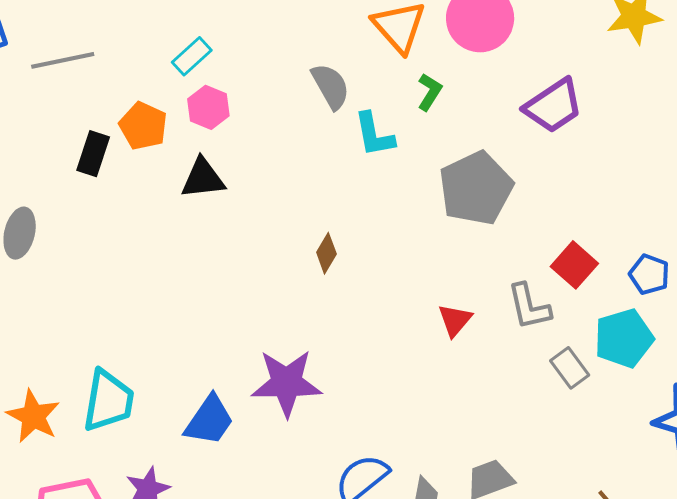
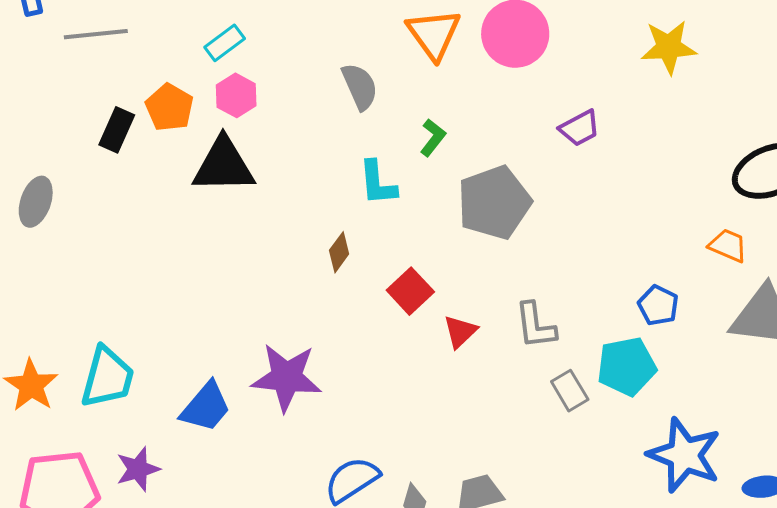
green L-shape: (430, 92) -> (433, 138), moved
purple trapezoid: (553, 106) -> (580, 128), size x0.7
cyan L-shape: (374, 135) -> (378, 183), moved
black triangle: (203, 178) -> (224, 165), size x1.4
red square: (574, 265) -> (410, 291), moved

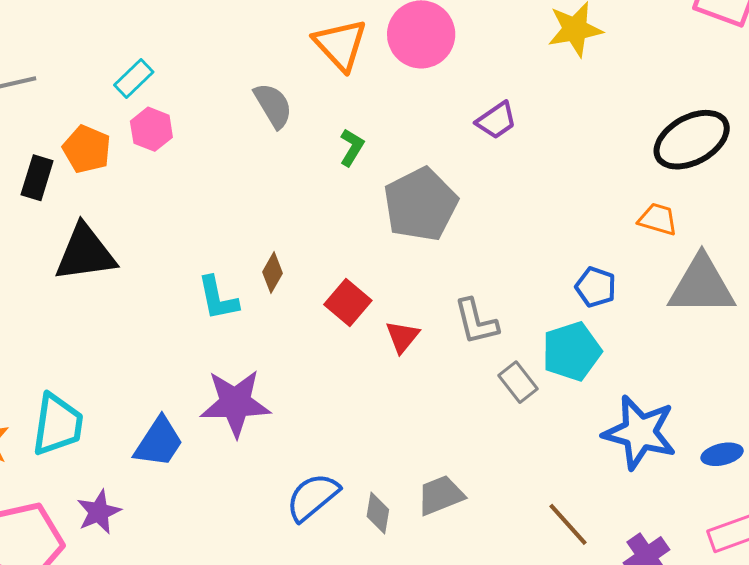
black triangle: (224, 165) -> (85, 253), moved
cyan L-shape: (378, 183) -> (218, 298), moved

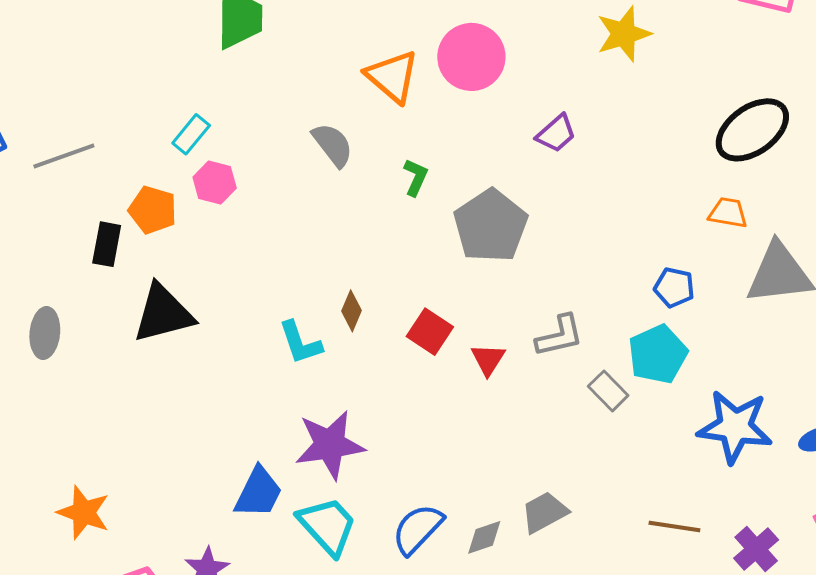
gray L-shape: (476, 322) -> (560, 336), turned -82
cyan trapezoid: (58, 425) -> (327, 526), moved, turned -44
gray diamond: (378, 513) -> (484, 537), turned 69
brown line: (568, 524) -> (674, 526), turned -33

